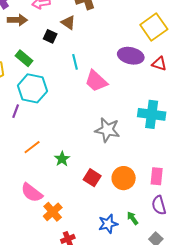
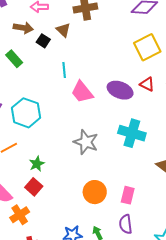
brown arrow: (17, 20) -> (23, 28), moved
purple ellipse: (131, 56) -> (120, 90), moved
cyan hexagon: (32, 88) -> (26, 113), moved
red square: (92, 178) -> (34, 187), moved

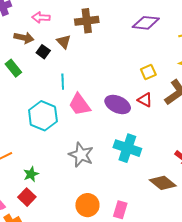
yellow square: (147, 47) -> (148, 72), moved, size x0.6
cyan hexagon: (26, 113) -> (43, 116), moved

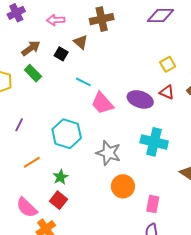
brown arrow: (24, 38) -> (31, 48), moved, turned -42
cyan line: (63, 82) -> (83, 82), turned -56
cyan hexagon: (43, 116) -> (67, 134), moved
orange circle: (87, 205) -> (123, 186), moved

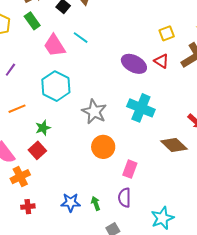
pink trapezoid: (102, 103) -> (55, 46), moved

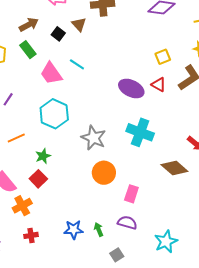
purple semicircle: (124, 198) -> (127, 223), turned 108

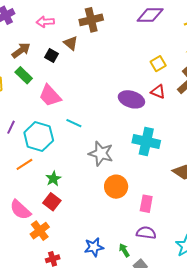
cyan line: (77, 64) -> (74, 123), moved
cyan hexagon: (54, 114) -> (39, 136), moved
green arrow: (99, 229) -> (124, 250), moved

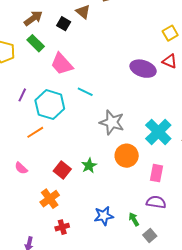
cyan cross: (146, 142) -> (158, 132), moved, turned 32
green star: (53, 179) -> (89, 166), moved
pink semicircle: (20, 210) -> (21, 168), moved, size x0.6

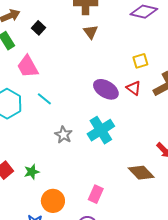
brown triangle: (83, 12) -> (91, 32), moved
gray star: (112, 122) -> (63, 135), size x0.7
cyan cross: (158, 132) -> (101, 130), moved
orange circle: (127, 156) -> (53, 201), moved

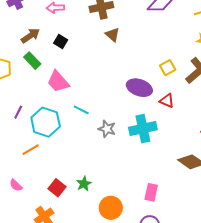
yellow square: (140, 61) -> (168, 68), moved
red triangle: (134, 88) -> (167, 101), moved
cyan cross: (101, 130) -> (143, 129), turned 32
gray star: (63, 135) -> (107, 129), moved

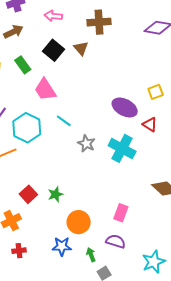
brown triangle: (112, 35) -> (81, 48), moved
brown arrow: (30, 36) -> (13, 32), moved
black square: (61, 42) -> (54, 50), size x1.5
cyan cross: (143, 129) -> (122, 148), turned 32

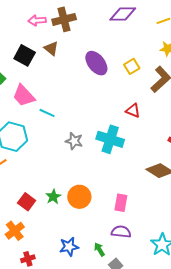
pink arrow: (53, 16) -> (37, 20), moved
yellow square: (156, 92) -> (132, 66), moved
purple ellipse: (125, 108) -> (96, 63), moved, turned 35
cyan line: (64, 121) -> (47, 113), moved
orange circle: (79, 222) -> (79, 197), moved

